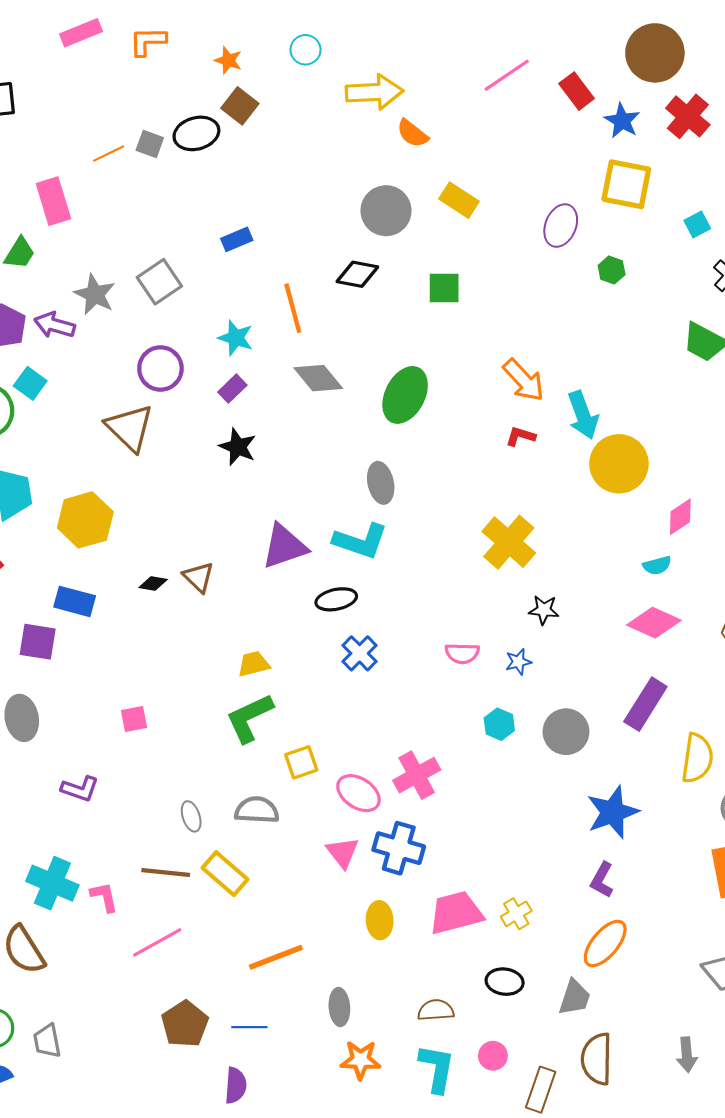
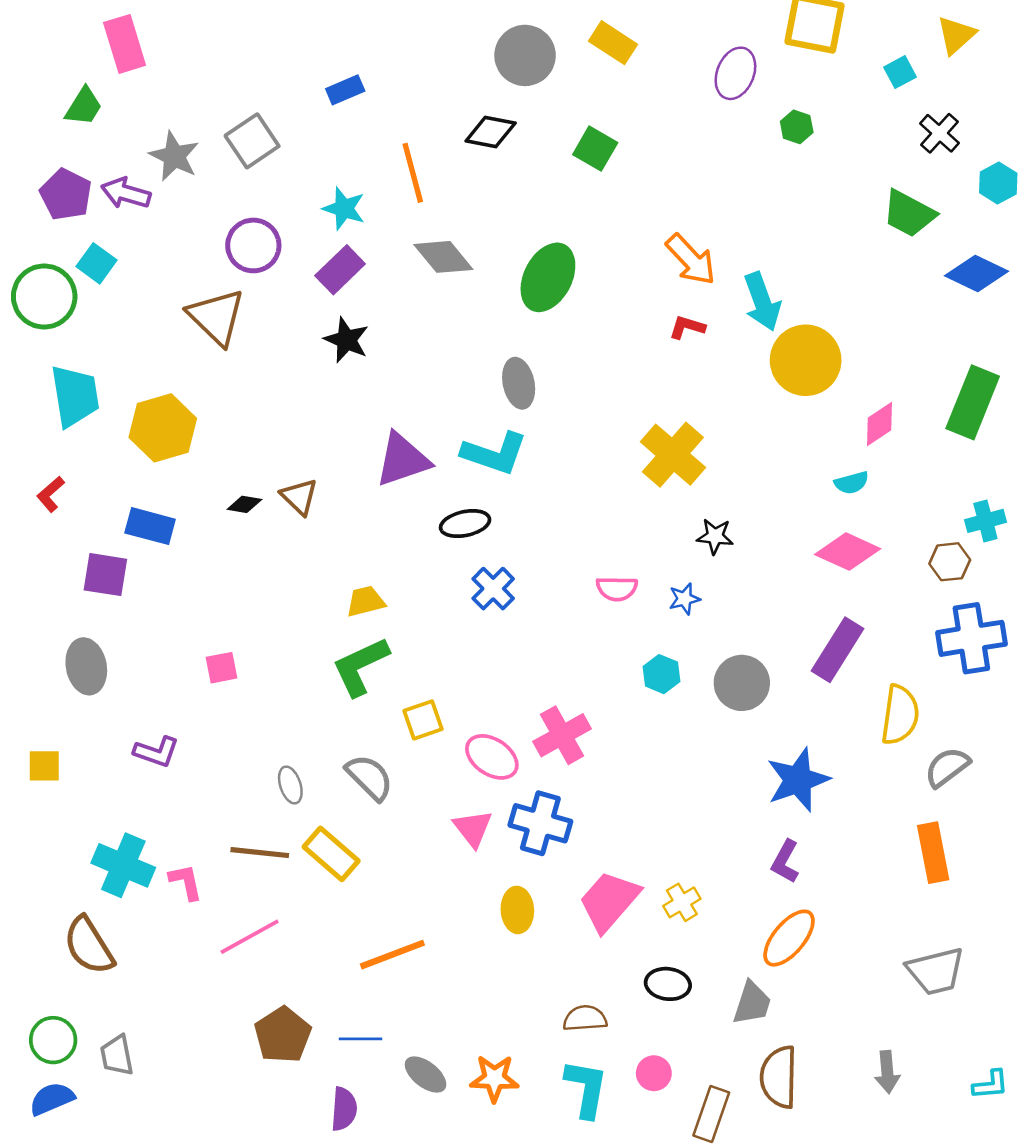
green square: (444, 288) -> (595, 149), turned 30
purple rectangle: (232, 389) -> (340, 270), size x1.4
gray semicircle: (257, 810) -> (369, 777), turned 42
pink trapezoid: (456, 913) -> (609, 901), turned -34
gray ellipse: (339, 1007) -> (426, 1074), moved, turned -48

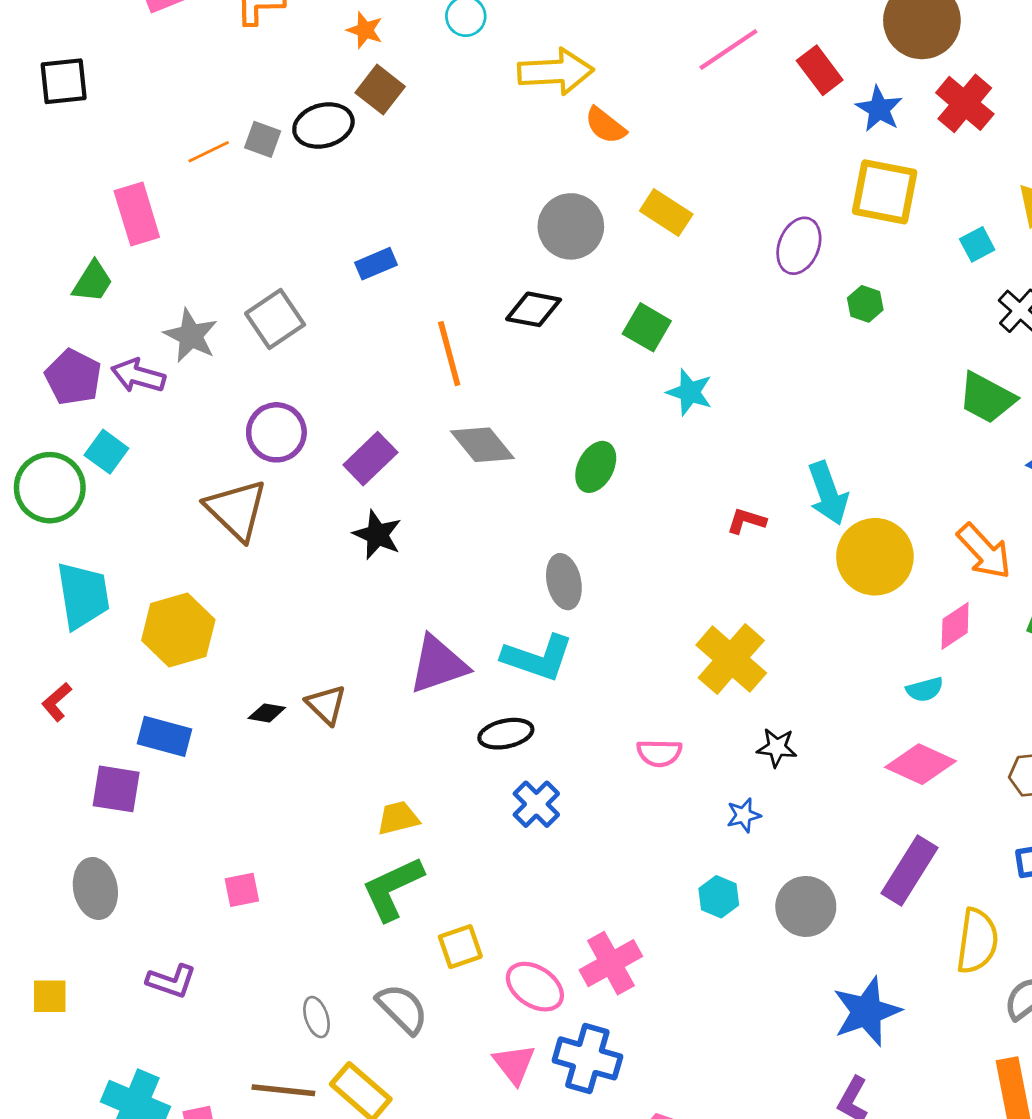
cyan star: (344, 208) -> (690, 392), moved
orange arrow: (691, 260) -> (984, 551), moved
green ellipse: (548, 277) -> (596, 467), size x0.7
pink semicircle: (617, 589) -> (659, 753), moved

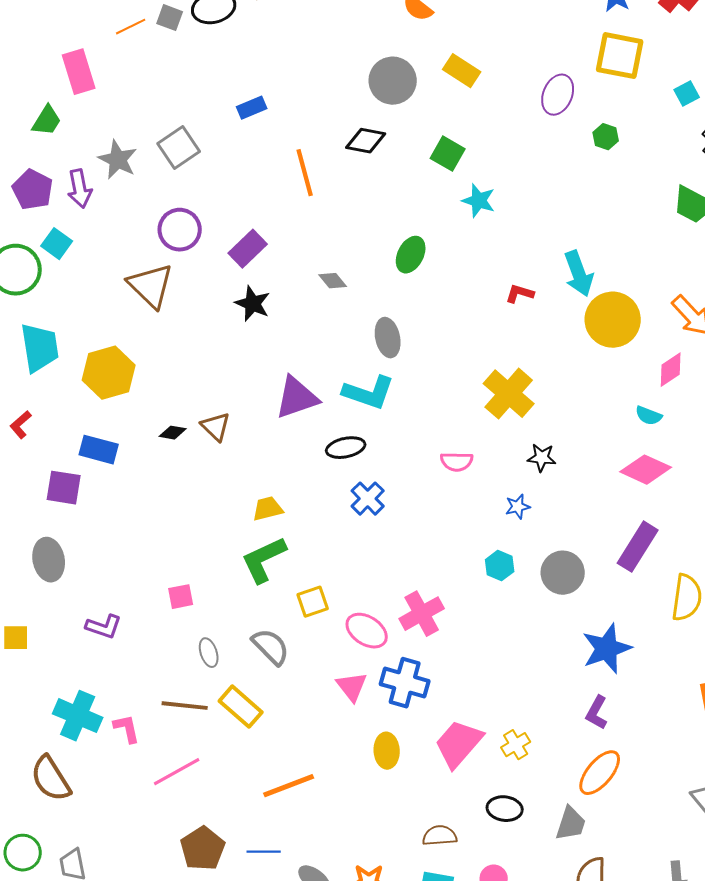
purple arrow: (138, 376) -> (80, 189), turned -117
gray diamond: (482, 445) -> (333, 281), moved, size x0.6
cyan semicircle: (925, 689) -> (649, 416), turned 36
pink square: (242, 890) -> (181, 597), moved

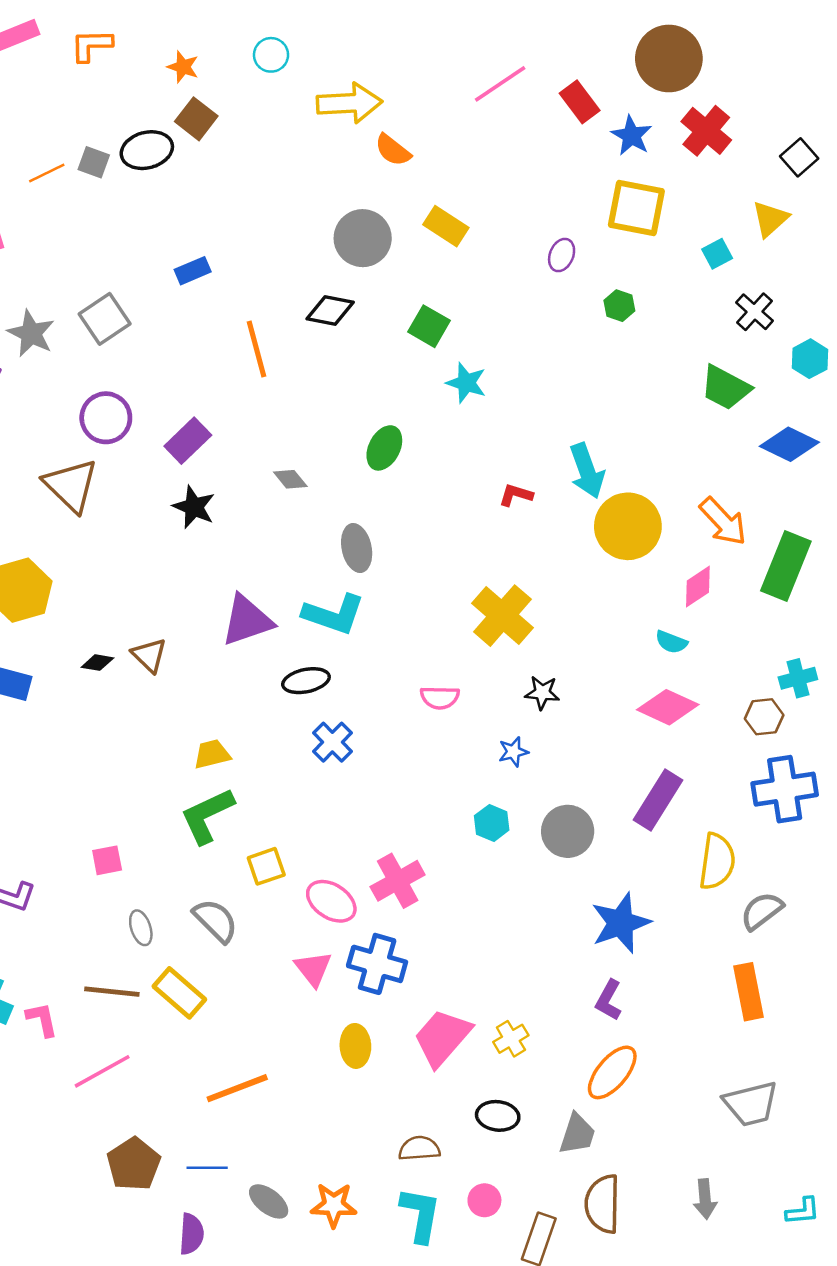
purple ellipse: (558, 95) -> (562, 255), size x0.7

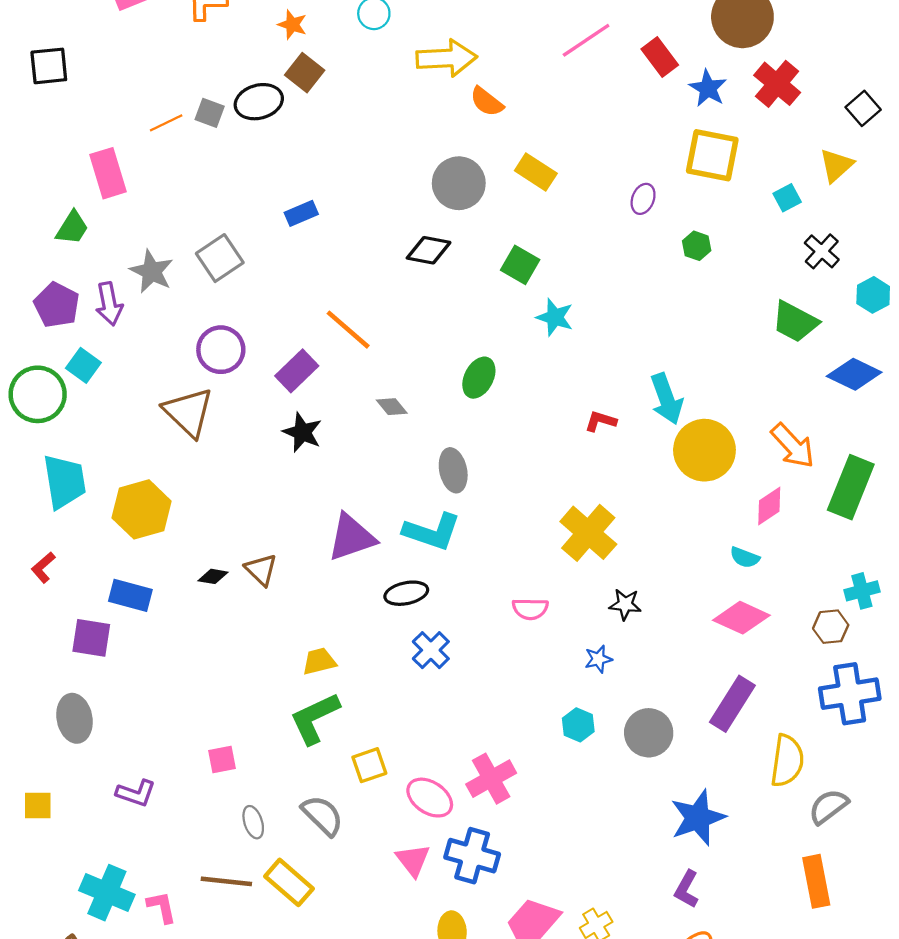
orange line: (257, 349) -> (348, 330), moved, turned -34

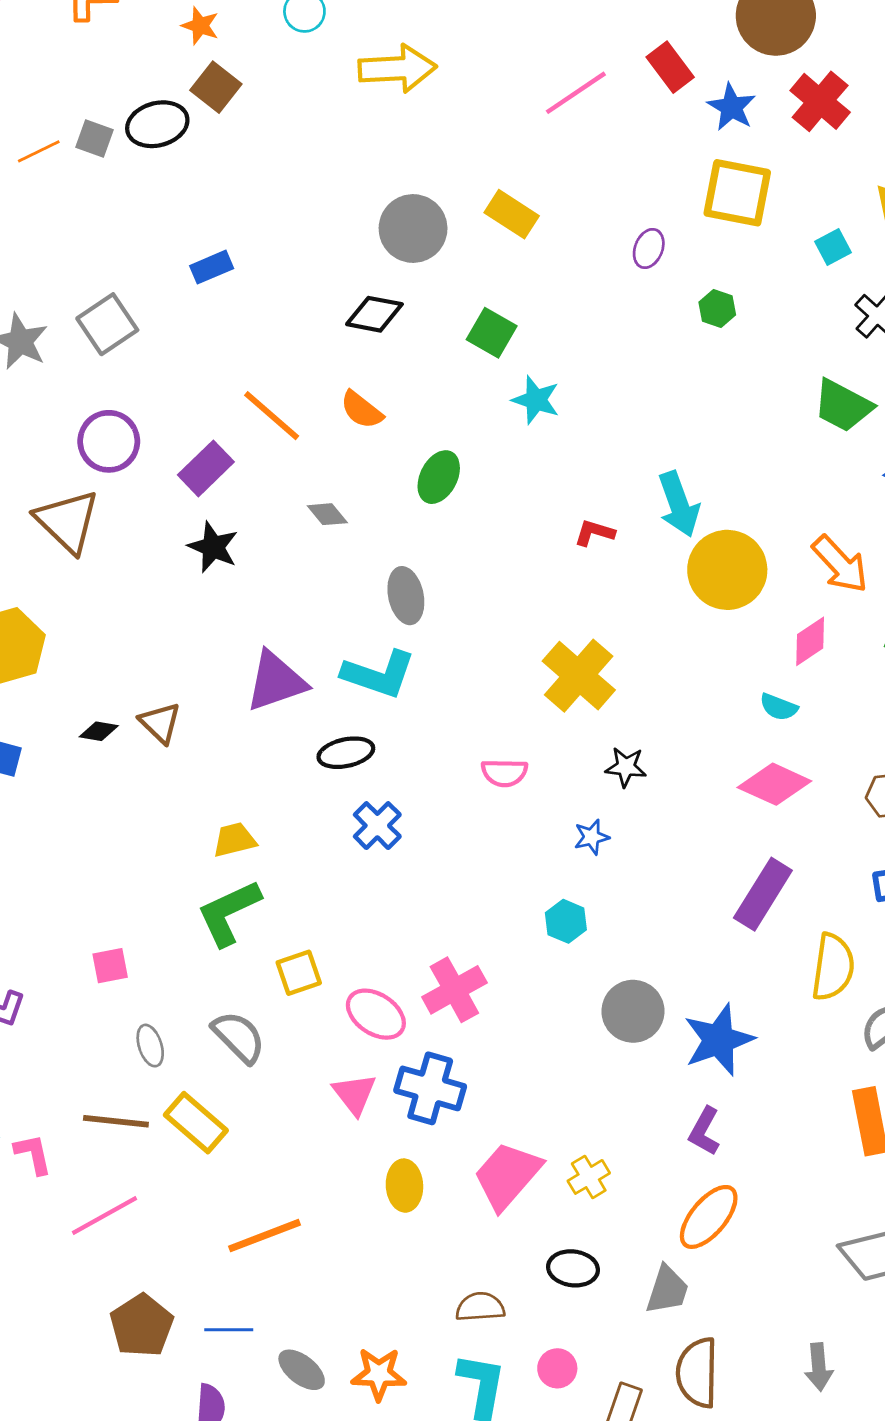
pink line: (586, 40) -> (576, 93), moved
orange semicircle: (487, 102) -> (362, 410), moved
gray circle: (649, 733) -> (633, 1011), moved

